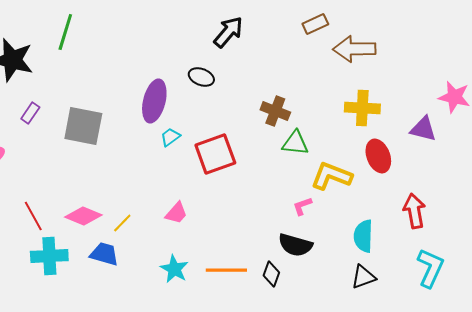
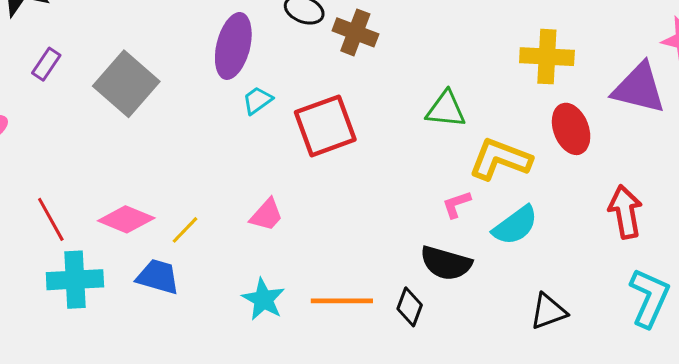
brown cross: (275, 111) -> (355, 32), moved
gray square: (83, 126) -> (126, 84), turned 30
purple triangle: (423, 129) -> (639, 88), size x1.4
cyan semicircle: (363, 236) -> (515, 225), moved, turned -128

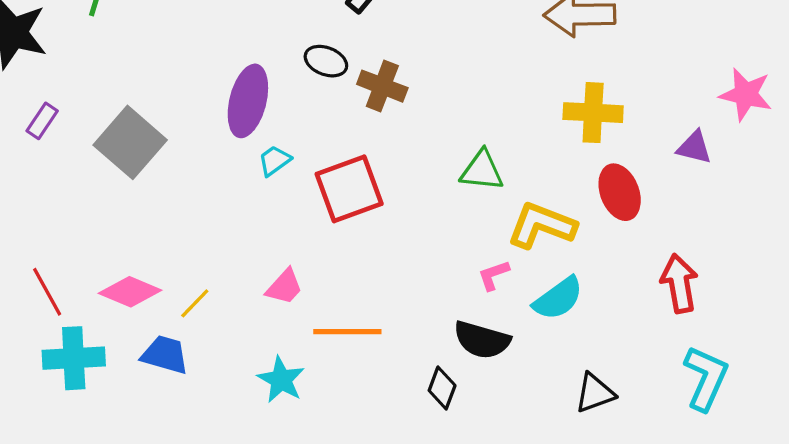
purple triangle: (639, 88) -> (694, 147), size x0.6
orange line: (342, 301) -> (347, 332), moved

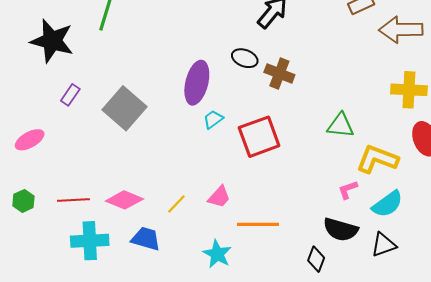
red line: (47, 292) -> (73, 200), turned -64
yellow line: (195, 303) -> (176, 204), moved
black triangle: (595, 393) -> (383, 245), moved

